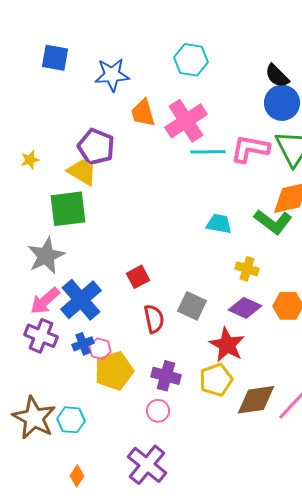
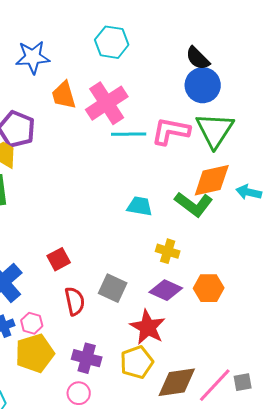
pink hexagon: (100, 349) -> (32, 323), moved

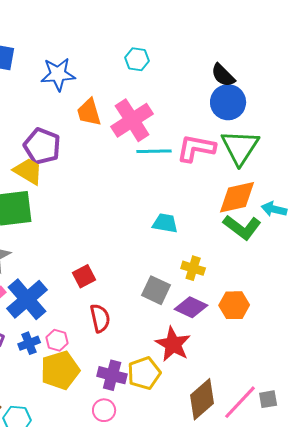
cyan hexagon: (112, 42) -> (137, 59), size x0.7
green L-shape: (194, 204) -> (242, 227), moved
gray square: (113, 288) -> (156, 290), moved
yellow pentagon: (137, 362) -> (144, 373), moved
brown diamond: (177, 382) -> (202, 399), turned -33

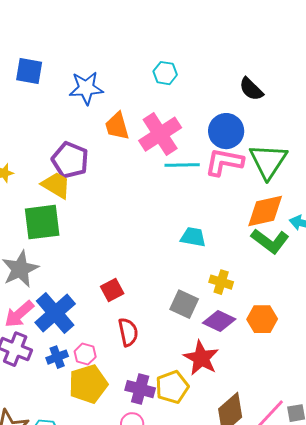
blue circle: (228, 102) -> (226, 131), moved

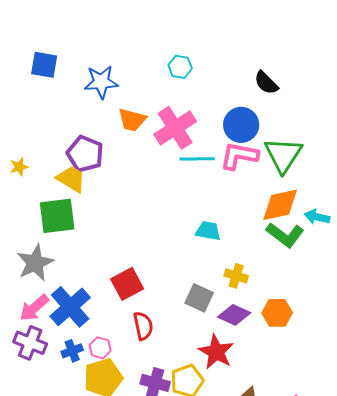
orange trapezoid: (117, 126) -> (132, 120), turned -60
red square: (112, 290) -> (127, 284), size x1.4

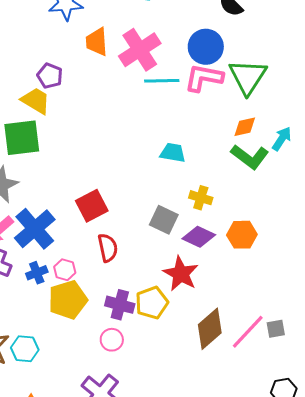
orange trapezoid: (132, 120) -> (97, 42), turned 72
purple pentagon: (85, 154) -> (50, 76), size x0.7
orange diamond: (280, 205) -> (245, 127), size x0.6
cyan arrow: (317, 217) -> (282, 139), turned 110

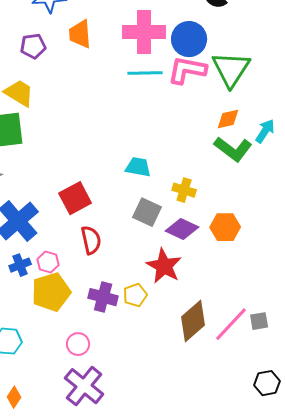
pink cross: (140, 50) -> (144, 32), moved, turned 33
purple pentagon: (50, 76) -> (33, 46), moved, turned -30
cyan trapezoid: (173, 153) -> (138, 167), moved
yellow pentagon: (152, 303) -> (135, 295), size x0.7
pink circle: (112, 340) -> (78, 344), moved

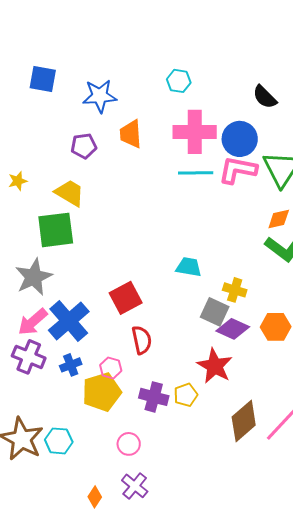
gray square: (147, 212) -> (215, 312), moved
pink hexagon: (48, 262) -> (111, 368), moved
purple cross: (84, 386) -> (135, 486), size x0.7
orange diamond: (14, 397) -> (95, 497), moved

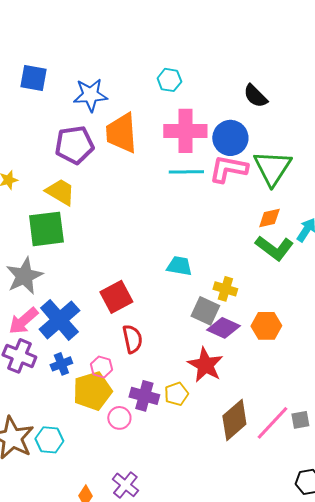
orange trapezoid: (131, 134) -> (121, 133), size x1.4
purple pentagon: (84, 146) -> (74, 145), size x1.5
pink circle: (129, 444) -> (119, 418), moved

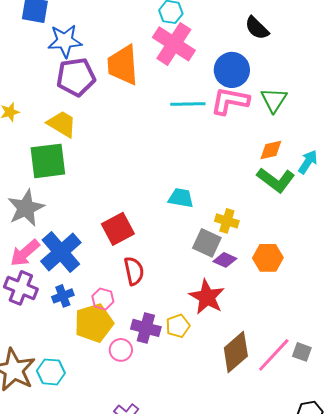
blue star: (90, 95) -> (65, 41), moved
pink cross: (185, 131) -> (174, 44), moved, turned 33
green triangle: (272, 168) -> (274, 100), size x0.7
purple diamond: (223, 328) -> (225, 260), size x0.7
gray square: (300, 420) -> (302, 352), turned 30

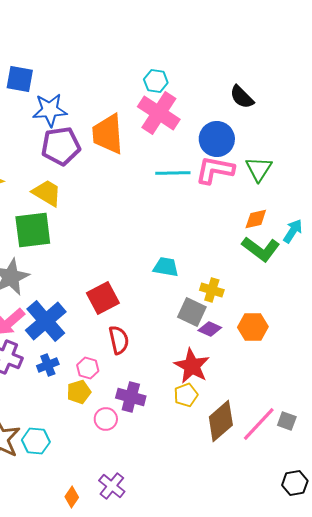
yellow pentagon: (94, 323) -> (79, 392), size x0.6
yellow pentagon: (178, 326) -> (186, 395), moved

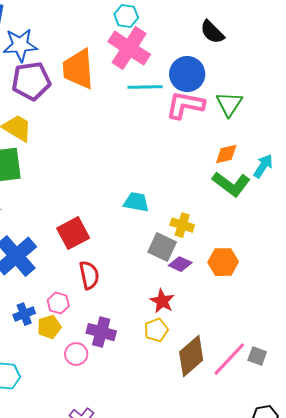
cyan line: (173, 173) -> (145, 87), moved
blue cross: (48, 365) -> (24, 314), moved
red star: (192, 366) -> (162, 301), size x0.7

